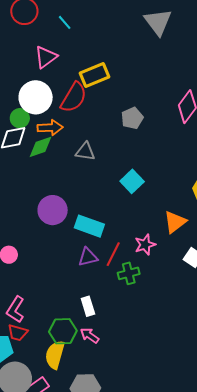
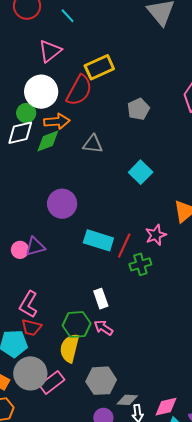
cyan rectangle: (89, 226) -> (98, 240), moved
purple triangle: (88, 257) -> (35, 247), moved

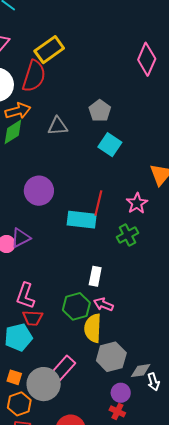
gray pentagon: (138, 109) -> (100, 111), moved
red line: (124, 246) -> (98, 203), moved
white rectangle: (101, 299) -> (95, 276), turned 42
yellow semicircle: (70, 348) -> (93, 328), moved
gray circle: (30, 373) -> (44, 384), moved

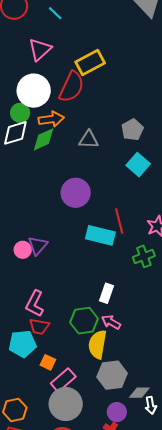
purple circle: (39, 191) -> (76, 193), moved
red line: (98, 203) -> (119, 221), turned -35
purple triangle: (21, 238) -> (38, 246), turned -30
orange square: (14, 377) -> (48, 362), moved
gray circle: (44, 384) -> (66, 404), moved

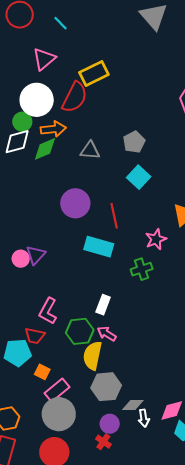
red line: (119, 221) -> (114, 216), moved
pink L-shape: (35, 304) -> (48, 311), moved

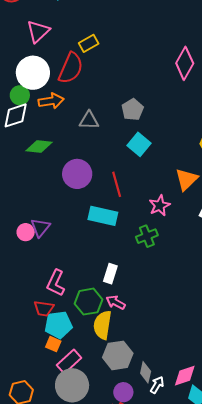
yellow rectangle: (94, 74) -> (89, 43), size x0.7
green diamond: (45, 149) -> (39, 147), moved, turned 32
cyan pentagon: (17, 353) -> (58, 325), moved
gray diamond: (133, 405) -> (146, 372), turned -75
white arrow: (144, 418) -> (157, 385), turned -138

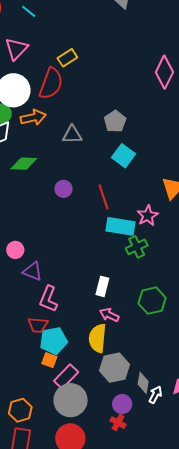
purple circle: (77, 174) -> (63, 189), size x0.6
cyan rectangle: (103, 216) -> (120, 226), moved
purple triangle: (40, 228) -> (33, 271), moved, turned -45
green hexagon: (89, 302) -> (152, 301), moved

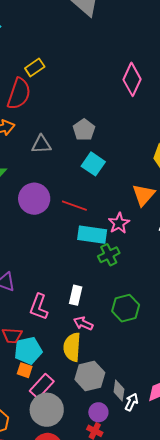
purple circle: (63, 189) -> (34, 199), size x1.8
red line: (103, 197) -> (74, 206), turned -50
pink L-shape: (48, 299) -> (39, 307), moved

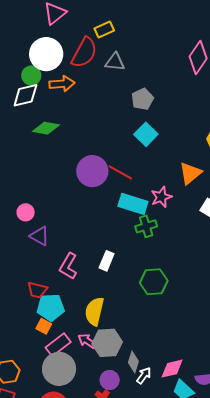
gray triangle: (41, 144) -> (115, 62), moved
purple circle: (34, 199) -> (92, 171), moved
pink arrow: (83, 323) -> (87, 341), moved

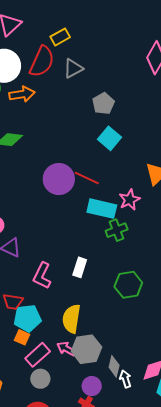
gray triangle: (115, 62) -> (73, 68), turned -30
gray circle: (59, 369) -> (40, 379), size x0.6
white arrow: (144, 375) -> (125, 379), turned -48

